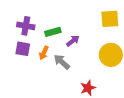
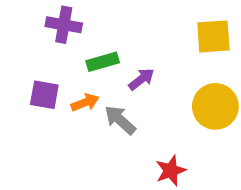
purple cross: (26, 26) -> (64, 25), moved
orange arrow: (44, 53) -> (85, 103), turned -136

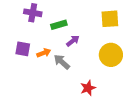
green rectangle: (103, 62) -> (59, 25), moved

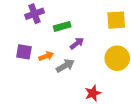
purple cross: (33, 13) -> (35, 14), turned -30
gray arrow: (62, 62) -> (65, 66), turned 108

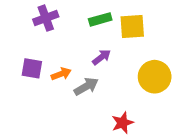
yellow square: (116, 20) -> (132, 26), moved
green rectangle: (62, 26) -> (100, 19), moved

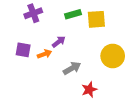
purple arrow: (102, 57) -> (59, 42), moved
gray arrow: (86, 86) -> (72, 68), moved

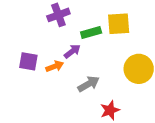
purple cross: (33, 13) -> (58, 15), moved
green rectangle: (73, 14) -> (91, 32), moved

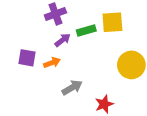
purple arrow: (72, 51) -> (63, 40), moved
gray arrow: (89, 84) -> (72, 87), moved

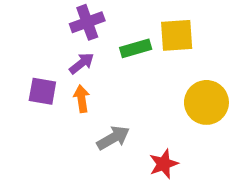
purple arrow: (63, 40) -> (82, 63), moved
orange arrow: (52, 63) -> (82, 99), turned -77

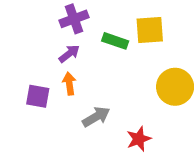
green rectangle: (136, 48) -> (115, 41), turned 35
purple square: (42, 91) -> (38, 96), moved

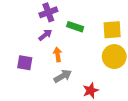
yellow square: (150, 30) -> (112, 30), moved
orange arrow: (69, 84) -> (58, 54), moved

